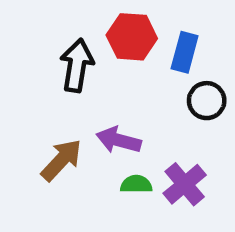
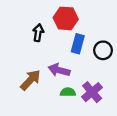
blue rectangle: (185, 52) -> (78, 44), moved
black arrow: (77, 65) -> (38, 33), size x0.7

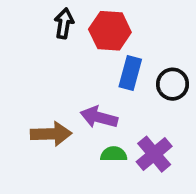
black arrow: (38, 33) -> (64, 23), moved
brown arrow: (30, 80) -> (51, 134), turned 45

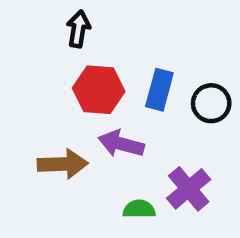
red hexagon: (110, 31) -> (99, 90), moved
green semicircle: (114, 154) -> (139, 209), moved

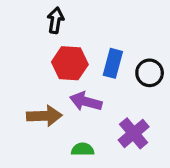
green semicircle: (139, 209) -> (83, 149), moved

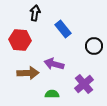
red hexagon: (70, 63) -> (20, 40), moved
blue rectangle: (113, 63) -> (63, 29), moved, turned -54

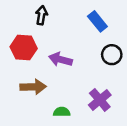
blue rectangle: (63, 29) -> (97, 21), moved
purple arrow: (54, 64) -> (61, 59), moved

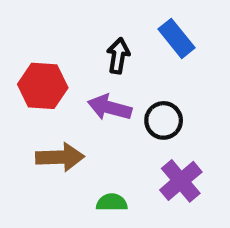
black arrow: (41, 15) -> (118, 56), moved
black circle: (112, 55) -> (164, 120), moved

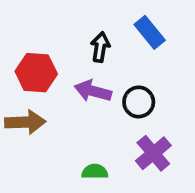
brown arrow: (60, 157) -> (25, 122), moved

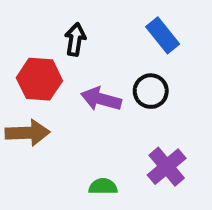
black arrow: (100, 47) -> (75, 39), moved
black circle: (139, 102) -> (151, 91), moved

